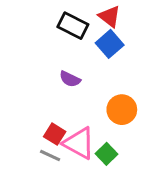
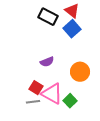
purple semicircle: (70, 79) -> (47, 62), moved, turned -48
gray line: (50, 155) -> (33, 102), turned -32

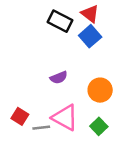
red square: (36, 88) -> (20, 116), moved
green square: (70, 101) -> (99, 126), moved

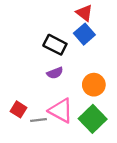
black rectangle: (60, 21) -> (55, 45), moved
green square: (99, 126) -> (93, 119), size x1.6

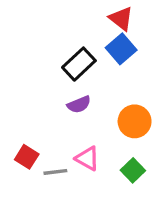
black rectangle: (55, 45) -> (79, 64), turned -70
pink triangle: (61, 111) -> (87, 158), size x0.7
green square: (93, 119) -> (133, 170), size x0.6

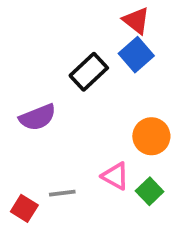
purple semicircle: (79, 105) -> (38, 117), moved, size x1.4
red square: (27, 157) -> (24, 208), moved
pink triangle: (87, 158) -> (115, 176), moved

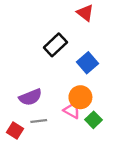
blue square: (136, 55) -> (88, 63), moved
purple semicircle: (38, 117) -> (30, 97), moved
orange circle: (151, 136) -> (80, 97), moved

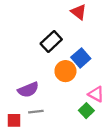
orange circle: (80, 97) -> (65, 71), moved
pink triangle: (72, 110) -> (96, 94), moved
red square: (15, 131) -> (14, 120), turned -32

